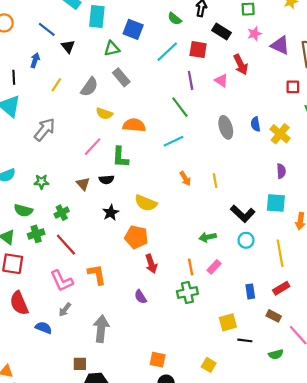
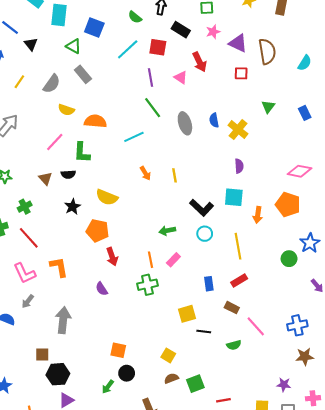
green triangle: (112, 49) -> (74, 46), turned 42
red square: (293, 87) -> (241, 73), moved
green line: (180, 107) -> (153, 108), moved

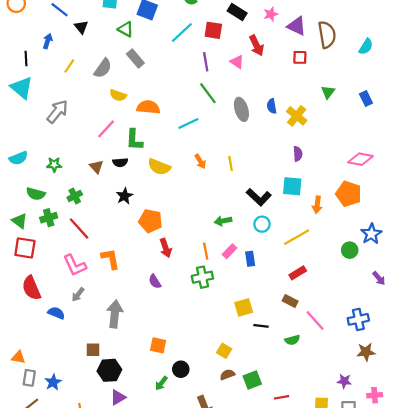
yellow semicircle: (107, 197) -> (159, 167), moved
yellow line: (238, 246) -> (297, 237), turned 70
blue rectangle: (209, 284) -> (250, 259), moved
orange square: (118, 350) -> (158, 345), moved

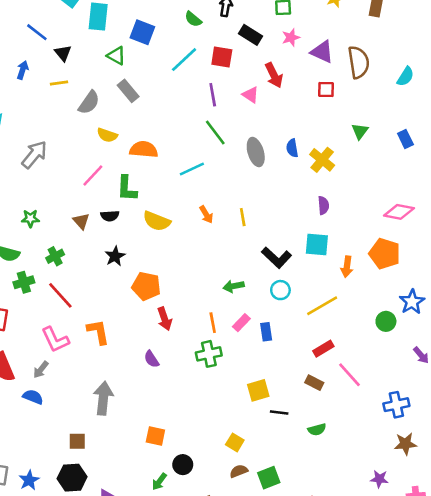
yellow line: (69, 66) -> (59, 83), moved, turned 48
gray arrow: (78, 295) -> (41, 370), moved
pink line: (315, 320) -> (349, 375), moved
black hexagon: (109, 370) -> (72, 478), moved

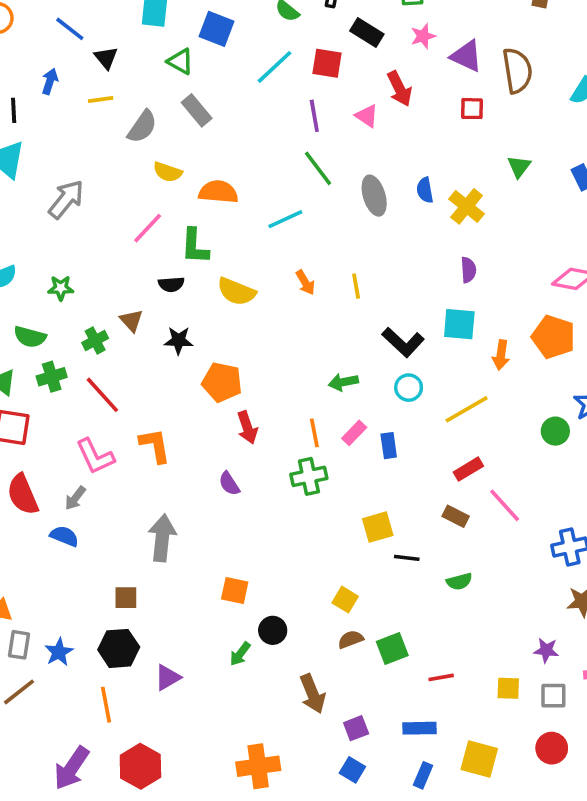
brown triangle: (81, 221) -> (131, 321), moved
black star: (115, 256) -> (178, 340), turned 30

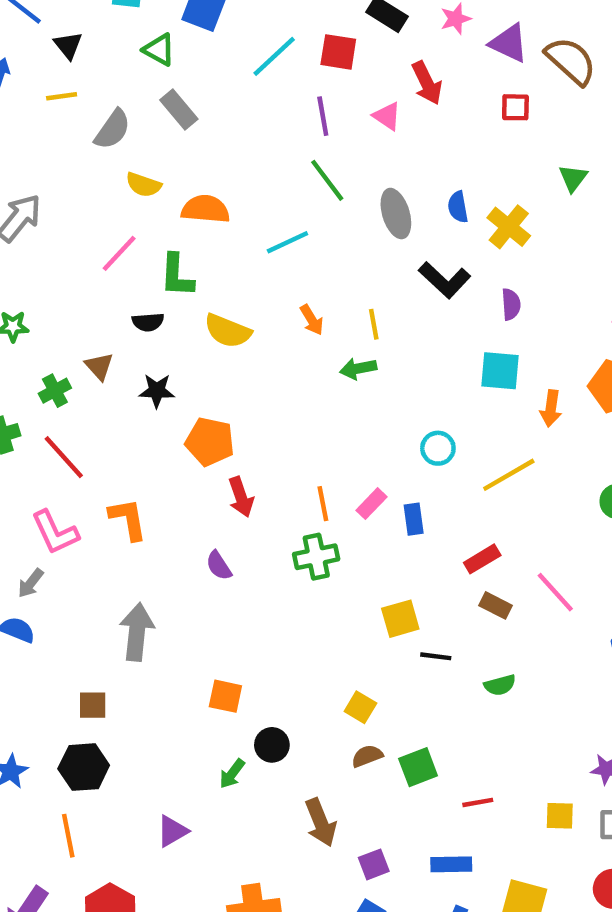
brown semicircle: (517, 71) -> (571, 61), turned -39
black L-shape: (403, 342) -> (445, 280), moved
green arrow: (343, 382) -> (358, 369), moved
red rectangle: (468, 469) -> (482, 559), moved
purple triangle: (168, 677) -> (172, 831), moved

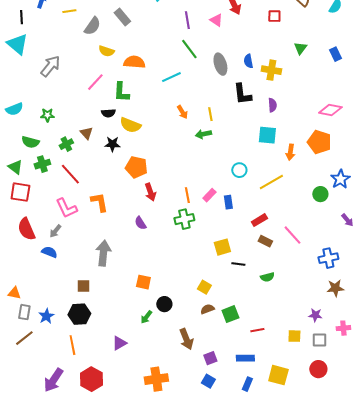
yellow cross: (509, 227) -> (271, 70), turned -30
black L-shape: (445, 280) -> (242, 94), turned 40
yellow semicircle: (228, 331) -> (130, 125), moved

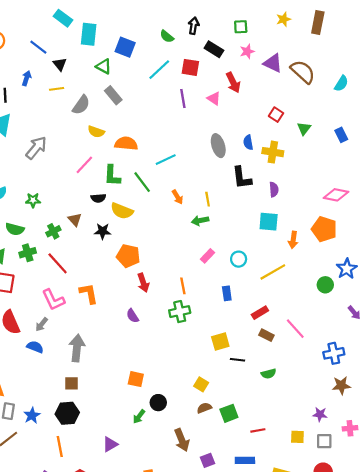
red square: (274, 16) -> (276, 115), moved, turned 32
green line: (189, 49) -> (142, 182), moved
pink rectangle: (209, 195) -> (208, 256), moved
gray arrow: (103, 253) -> (77, 348), moved

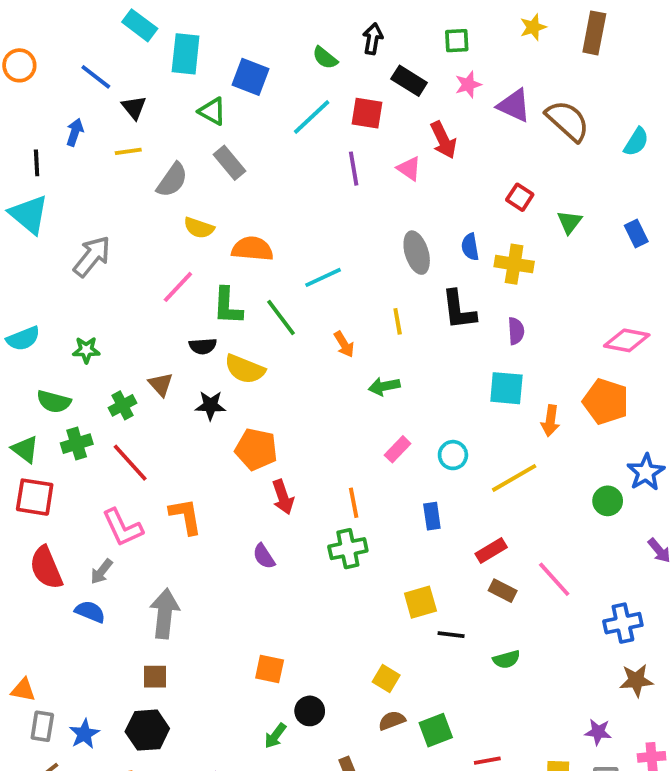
yellow line: (208, 199) -> (398, 321), moved

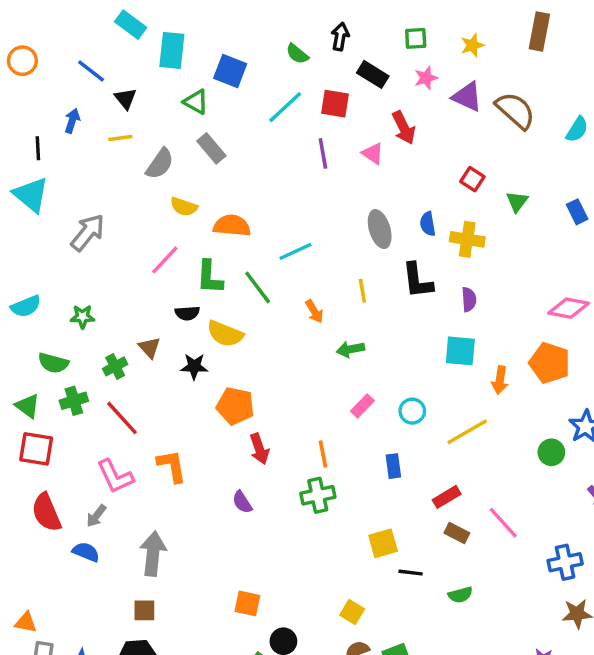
yellow star: (533, 27) -> (472, 45), moved

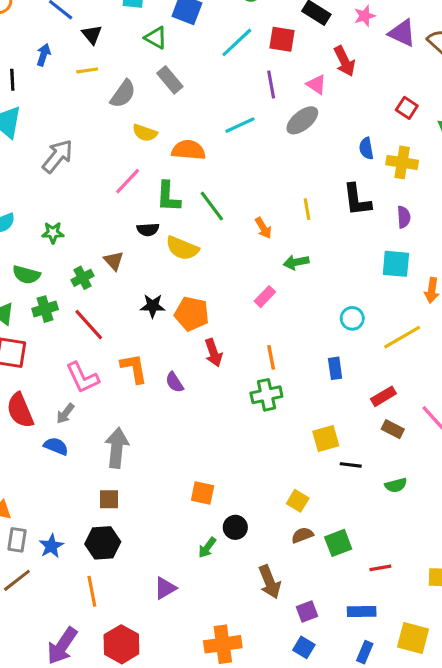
gray ellipse: (380, 229) -> (302, 120), moved, turned 68
cyan line: (295, 251) -> (240, 125), moved
black star: (194, 366) -> (153, 306), moved
pink rectangle: (362, 406) -> (265, 297), moved
purple semicircle: (242, 502) -> (174, 382), moved

